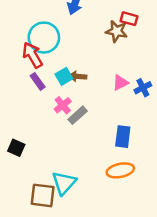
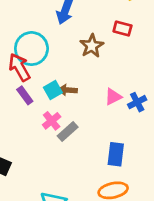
brown star: (117, 31) -> (92, 46), moved, turned 30

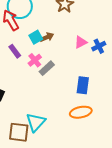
brown arrow: (68, 90) -> (47, 37), turned 152
purple rectangle: (25, 95) -> (15, 51), moved

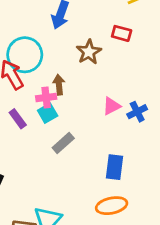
cyan square: (36, 37) -> (48, 113), moved
brown arrow: (47, 37) -> (59, 85), moved, turned -72
pink cross: (35, 60) -> (46, 97), moved, turned 32

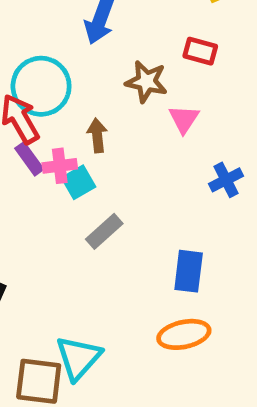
brown star: (89, 52) -> (146, 82), turned -30
pink cross: (46, 97) -> (60, 166), moved
pink triangle: (112, 106) -> (184, 119), moved, turned -30
purple rectangle: (18, 119) -> (29, 159), moved

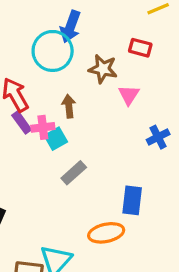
cyan circle: (41, 86) -> (53, 51), moved
orange ellipse: (184, 334) -> (106, 233), moved

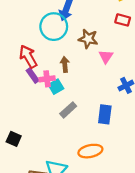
red rectangle: (140, 48) -> (123, 20), moved
blue rectangle: (132, 200) -> (105, 114), moved

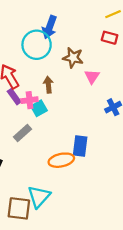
gray rectangle: (68, 110) -> (22, 133), moved
blue rectangle: (105, 114) -> (80, 146), moved
orange ellipse: (90, 151) -> (61, 160), moved

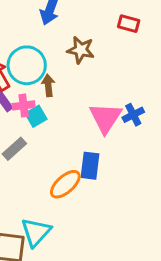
cyan circle: (37, 45) -> (27, 65), moved
pink triangle: (92, 77) -> (105, 118), moved, size x1.6
orange ellipse: (61, 160) -> (65, 184), turned -30

